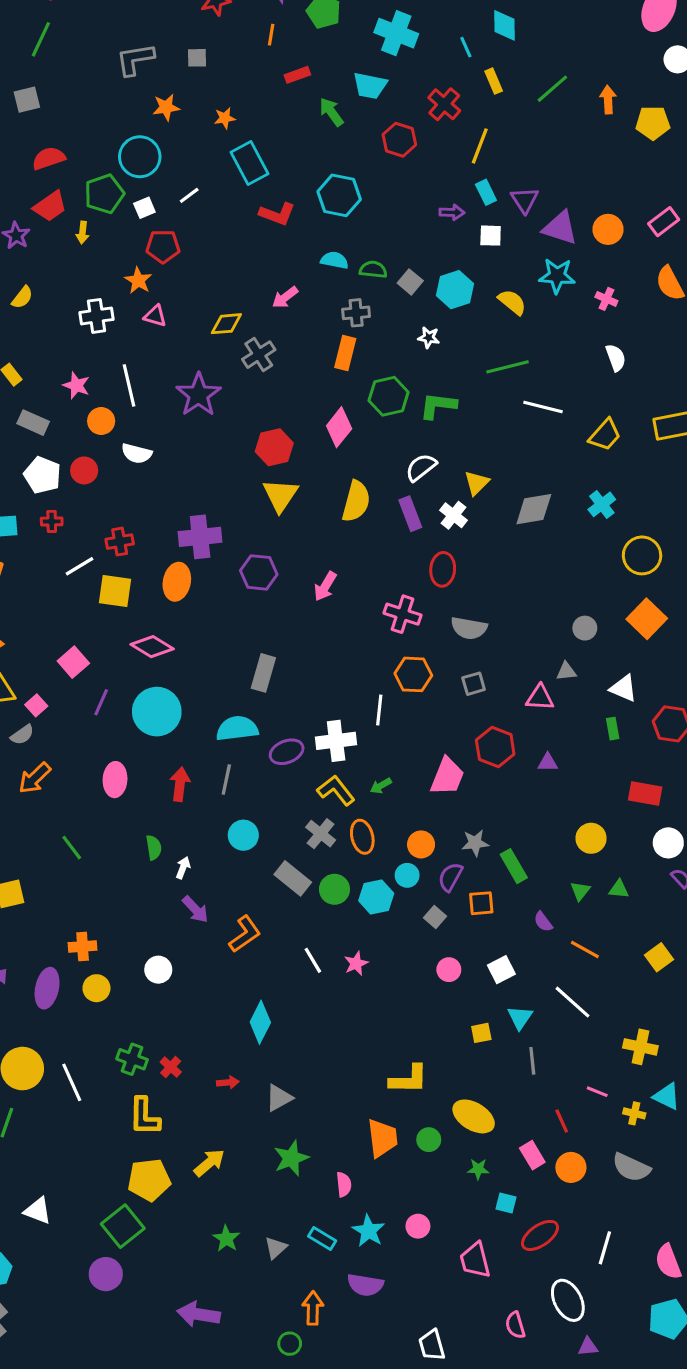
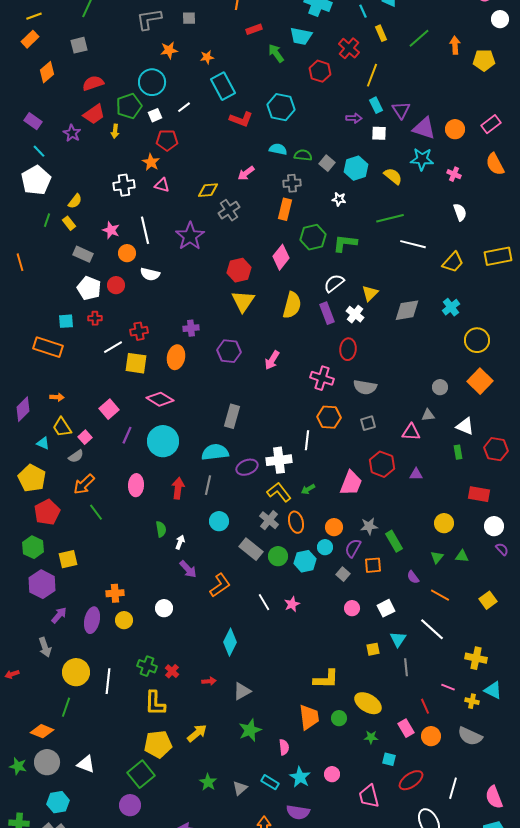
yellow semicircle: (22, 297) -> (75, 201), moved
purple cross: (200, 537) -> (191, 328), size x0.6
green line: (72, 848) -> (96, 512), moved
white line: (72, 1082) -> (108, 681), turned 30

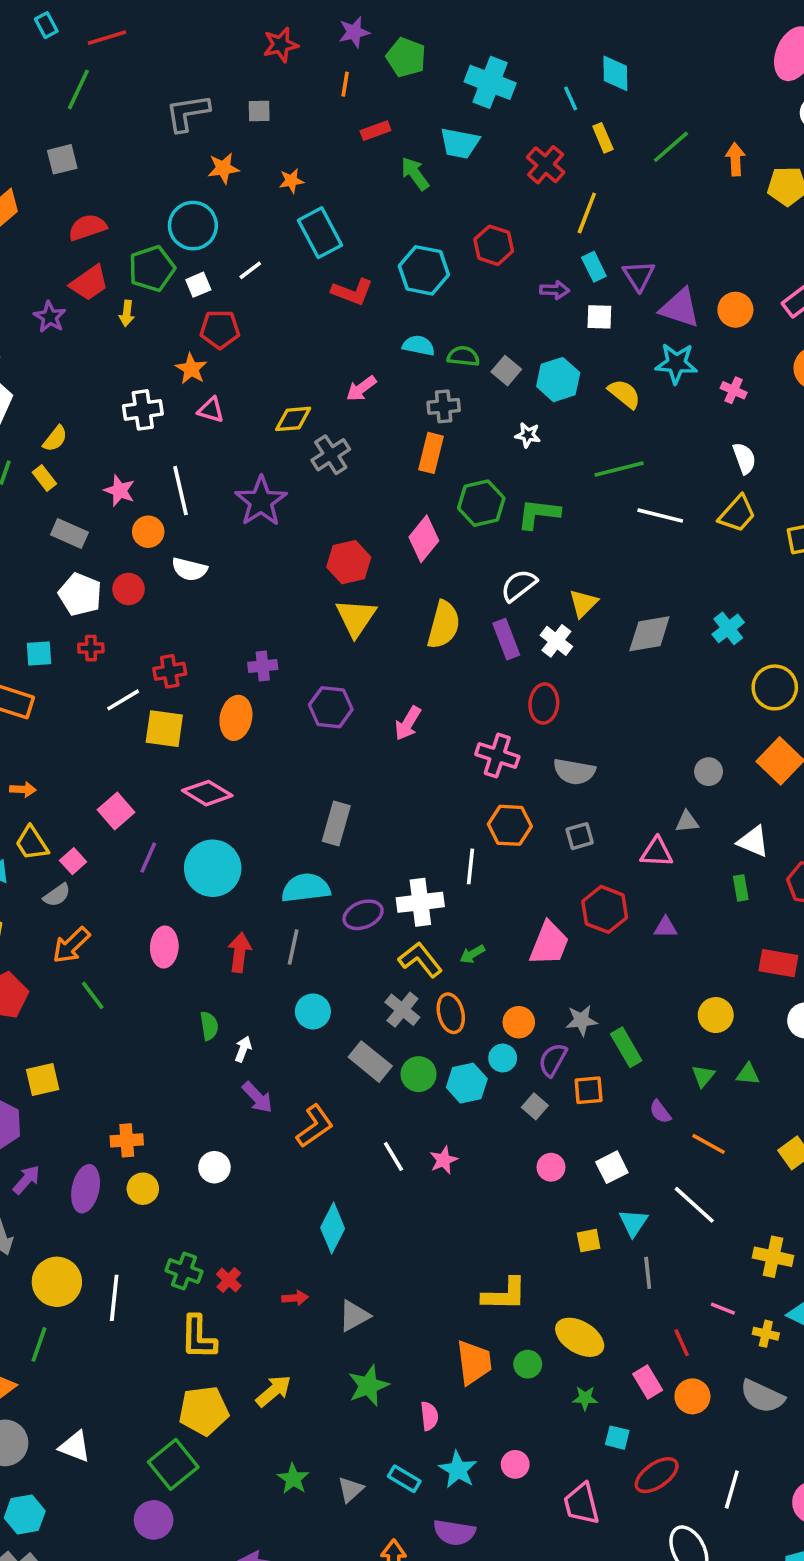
red hexagon: (320, 71) -> (494, 245), moved
yellow trapezoid: (453, 262) -> (737, 514), moved

